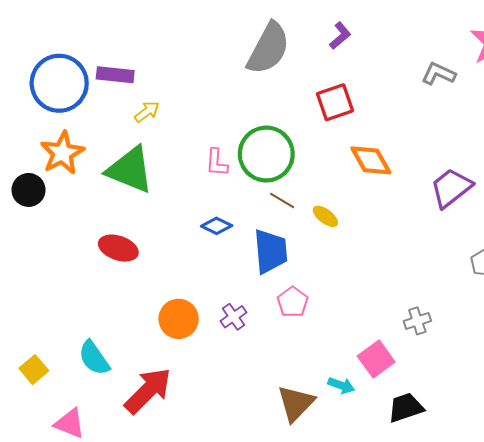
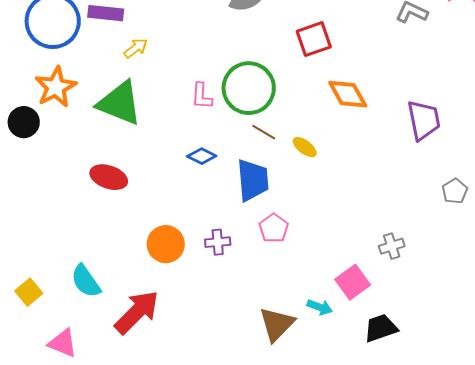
purple trapezoid: (451, 188) -> (424, 120), turned 117
purple cross: (234, 317) -> (218, 242), turned 30

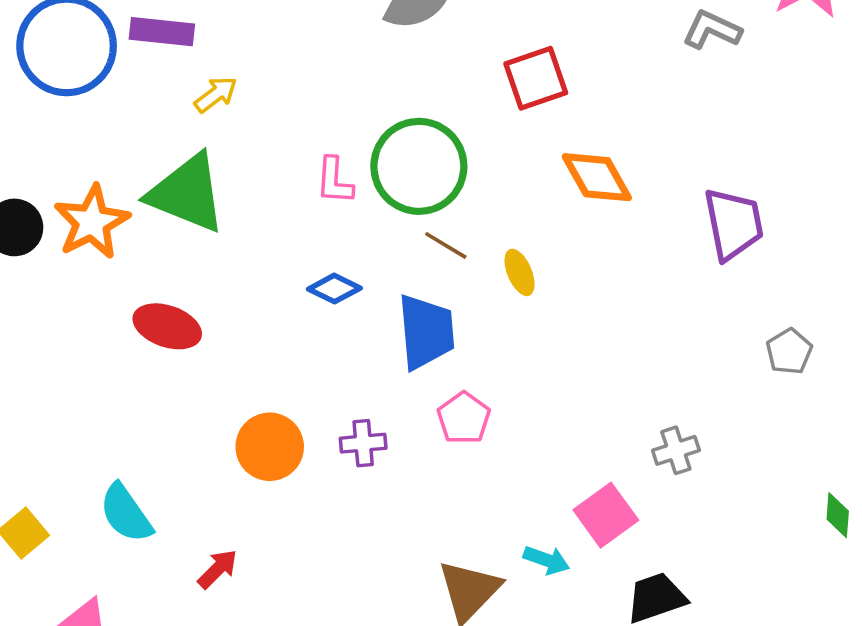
orange star: (56, 87) -> (92, 222), moved
yellow ellipse: (305, 147) -> (520, 272), turned 30
red arrow: (137, 312) -> (218, 569), size x0.5

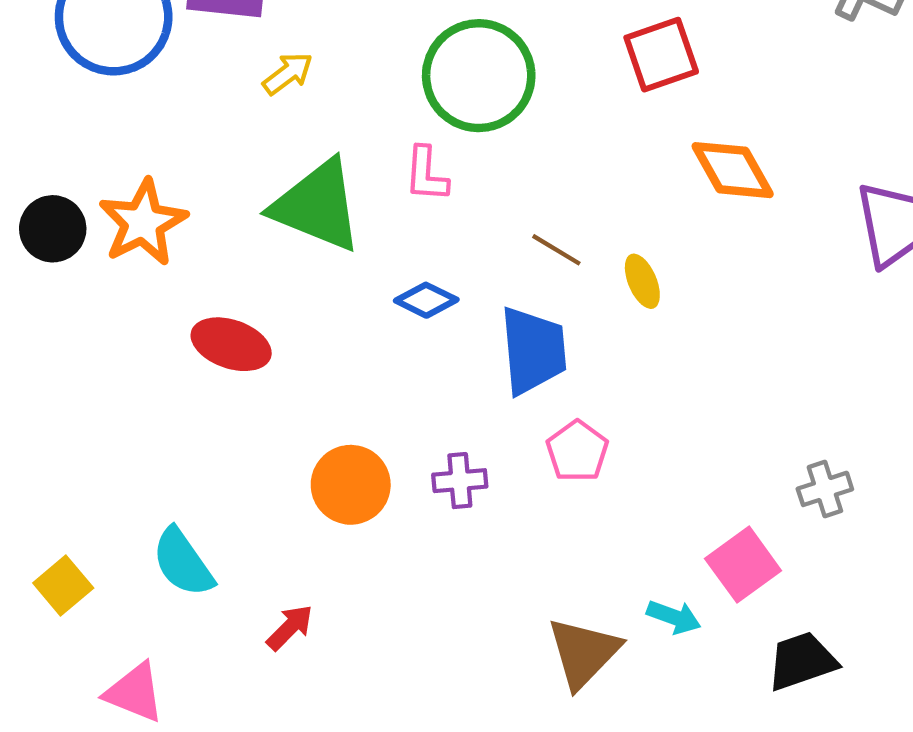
green circle: (419, 166) -> (479, 76), moved
green triangle: (187, 193) -> (317, 206), moved

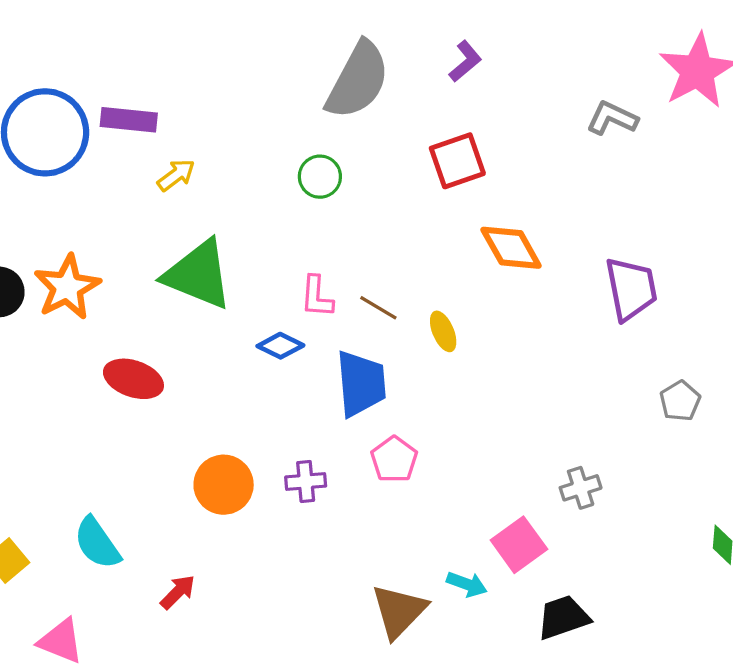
green circle: (479, 76) -> (320, 177), size x0.5
pink L-shape: (426, 174) -> (317, 297), moved

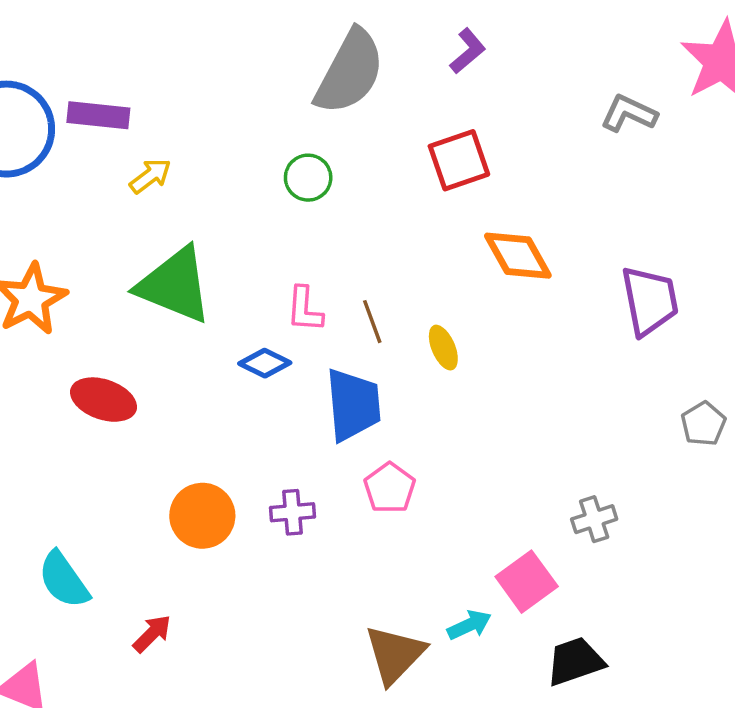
brown line: (378, 308) -> (372, 322), turned 39
cyan arrow: (467, 584) -> (469, 625), turned -45

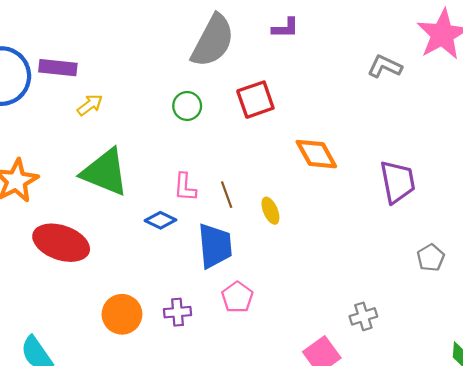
purple L-shape: (468, 51) -> (285, 28), turned 40
red square: (459, 160) -> (255, 100), moved
red ellipse: (104, 400) -> (61, 243), size x1.4

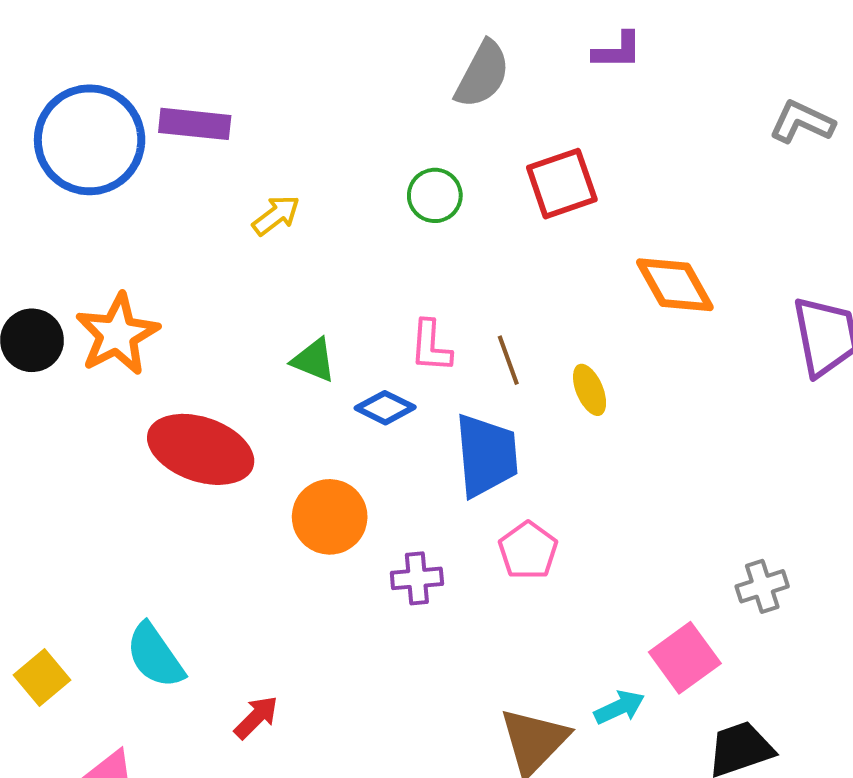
gray semicircle: (213, 41) -> (482, 74), size x0.7
yellow arrow: (90, 105) -> (276, 215), moved
green triangle: (105, 172) -> (314, 360), moved, size x0.5
orange circle: (122, 314) -> (330, 517), moved

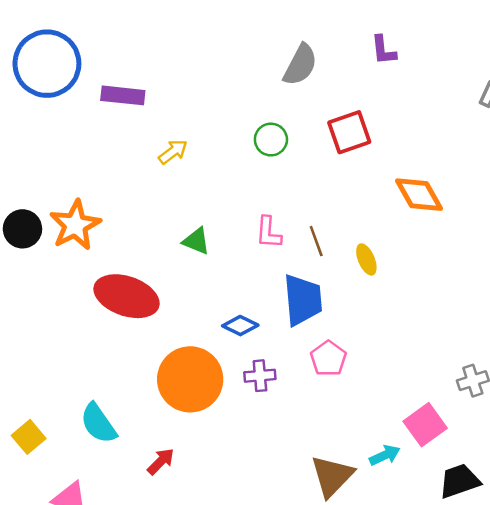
purple L-shape: (617, 51) -> (384, 50), turned 84
blue circle: (90, 140) -> (47, 64), moved
blue diamond: (385, 408) -> (240, 326), moved
orange circle: (330, 517) -> (190, 379), moved, size x1.4

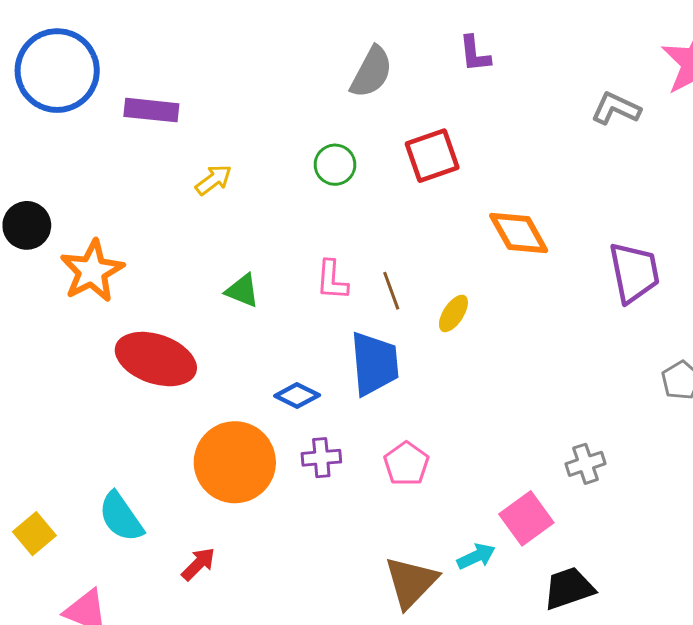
black circle: (22, 229) -> (27, 225), moved
yellow ellipse: (366, 259) -> (453, 313), turned 56
pink pentagon: (328, 359) -> (406, 464), moved

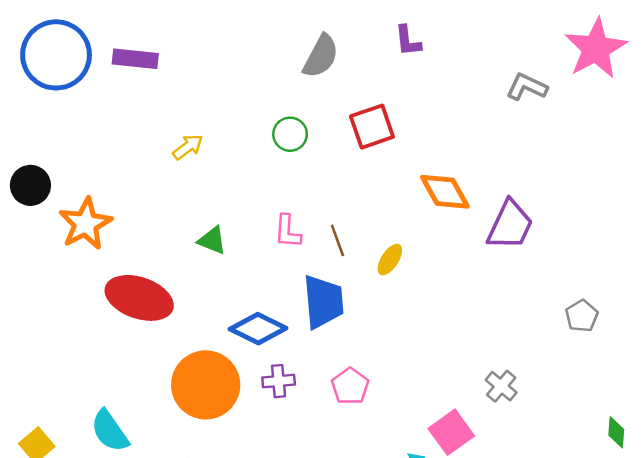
purple rectangle: (151, 110) -> (135, 59), moved
purple trapezoid: (634, 272) -> (510, 225), moved, turned 36
blue diamond: (297, 395) -> (258, 329), size x1.5
gray cross: (586, 464) -> (501, 386), turned -32

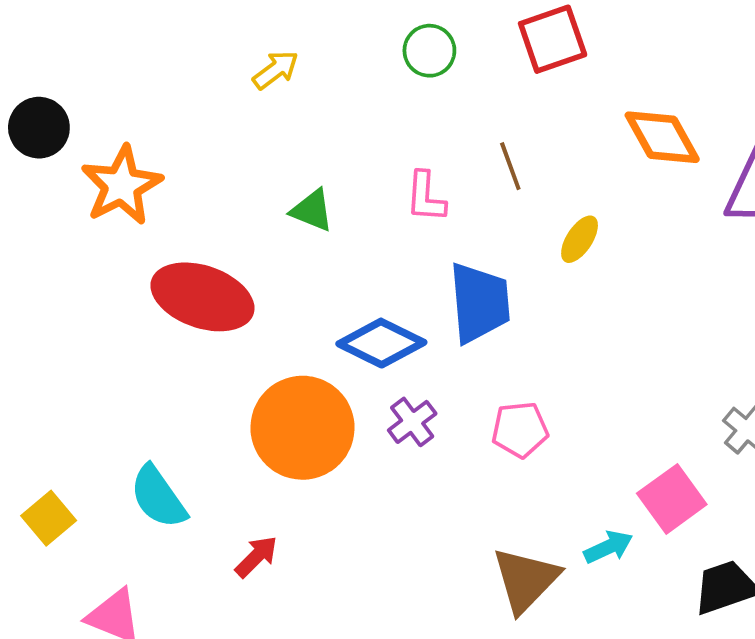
brown line: (337, 240) -> (510, 166), moved
purple cross: (279, 381) -> (412, 422), turned -32
pink pentagon: (350, 386) -> (520, 430), turned 30

